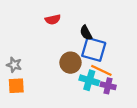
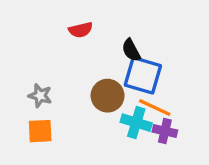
gray star: (14, 65) -> (40, 96), moved
orange square: (16, 86) -> (40, 131), moved

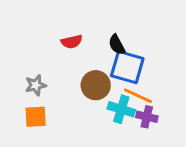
red semicircle: (81, 30) -> (72, 42), moved
gray star: (40, 96) -> (36, 85), turned -30

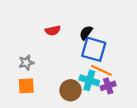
black semicircle: (117, 45) -> (86, 33), turned 64
brown circle: (96, 85) -> (70, 90), moved
purple cross: (147, 117) -> (108, 86), turned -32

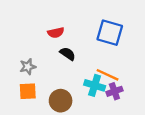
black semicircle: (86, 33) -> (68, 54), moved, turned 88
blue square: (94, 49) -> (110, 33), moved
brown circle: (70, 90) -> (61, 101), moved

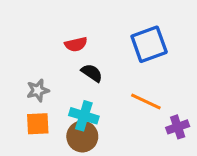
blue square: (110, 33) -> (149, 44), turned -36
cyan cross: (95, 85) -> (84, 116), moved
purple cross: (114, 91) -> (178, 127), moved

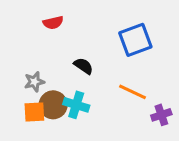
red semicircle: (76, 44) -> (53, 23), moved
brown circle: (82, 136) -> (53, 105), moved

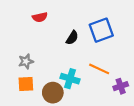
black semicircle: (83, 66) -> (72, 38), moved, turned 88
brown circle: (53, 105) -> (53, 93), moved
cyan cross: (76, 105) -> (70, 79), moved

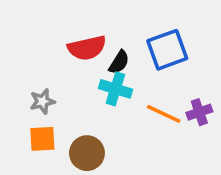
red semicircle: (40, 17) -> (87, 48), moved, size x1.5
cyan cross: (70, 79) -> (115, 89), moved
purple cross: (121, 86) -> (199, 112), moved

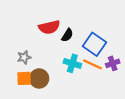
blue square: (167, 50) -> (95, 44), moved, turned -35
cyan cross: (115, 89) -> (72, 63), moved
brown circle: (87, 153) -> (39, 78), moved

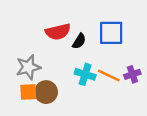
blue square: (95, 44) -> (111, 33), moved, turned -35
gray star: (24, 57) -> (28, 67), size x1.5

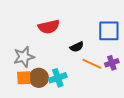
blue square: (111, 33) -> (109, 31), moved
black semicircle: (79, 41) -> (77, 47), moved, turned 32
cyan cross: (85, 74) -> (58, 78), moved, turned -36

